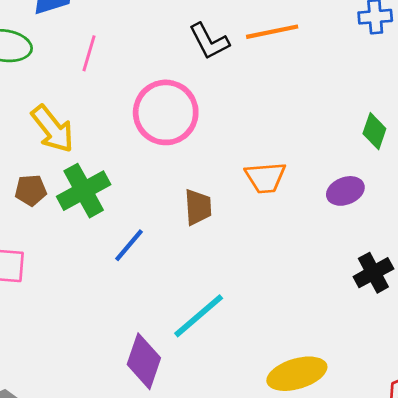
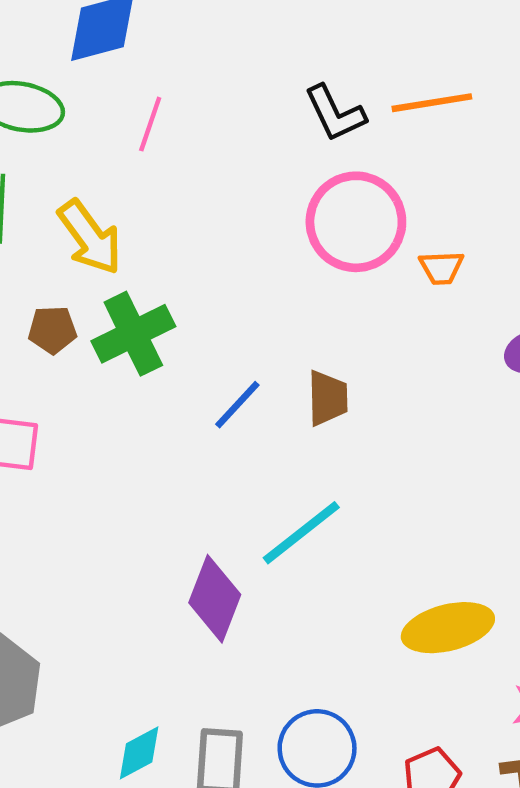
pink circle: (166, 112) -> (356, 222), moved
orange trapezoid: (265, 178) -> (441, 268), moved, size x0.7
brown trapezoid: (198, 207) -> (328, 398), moved
blue line: (129, 245) -> (237, 405), moved

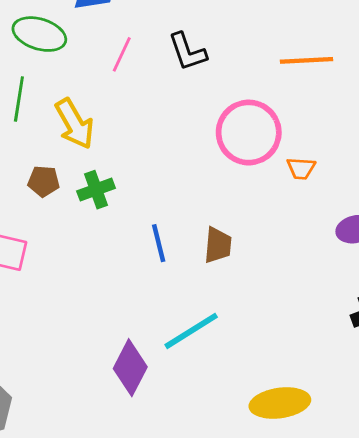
black L-shape: (335, 113) -> (187, 52), moved
green cross: (133, 334) -> (96, 190), size x0.7
blue line: (237, 405) -> (159, 243), turned -63

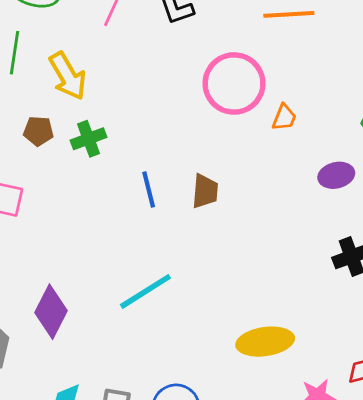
orange trapezoid: (301, 168) -> (284, 117), turned -72
cyan line: (191, 331) -> (145, 291), moved
purple diamond: (130, 368) -> (51, 312), moved

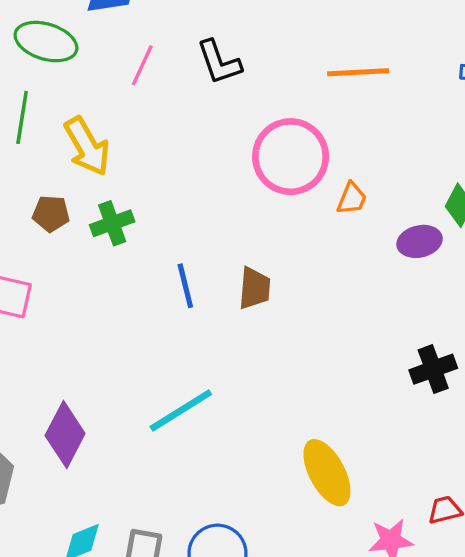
purple ellipse: (336, 175) -> (420, 241), moved
yellow ellipse: (265, 342) -> (327, 473), turned 70

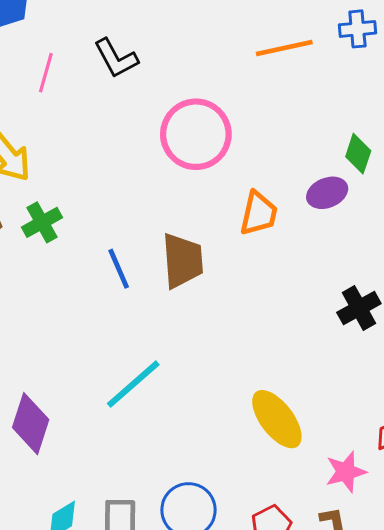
orange line: (358, 72) -> (284, 48), moved
orange trapezoid: (352, 199) -> (259, 213), moved, size x1.4
brown trapezoid: (254, 288) -> (183, 261), size x1.4

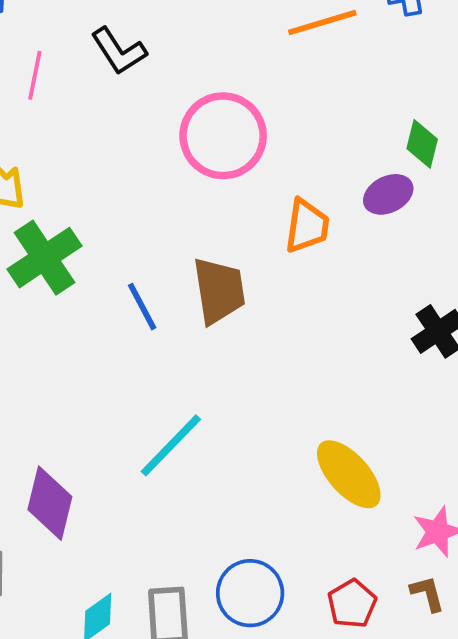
green cross: (42, 222) -> (44, 258), size x1.5

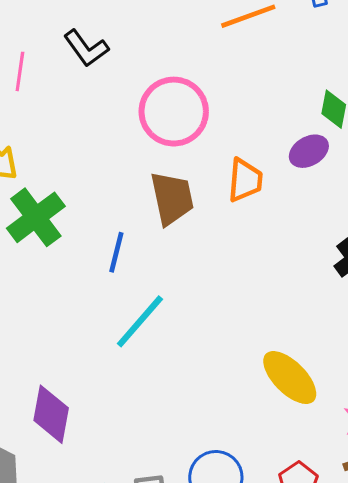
brown trapezoid: (219, 291) -> (172, 198), moved
blue line: (142, 307) -> (116, 252), turned 45
cyan line: (171, 445) -> (140, 321), moved

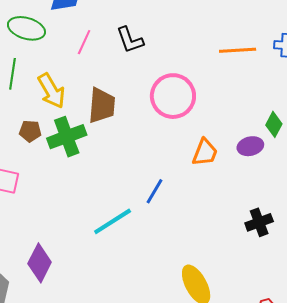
brown trapezoid: (172, 198) -> (102, 105), moved
blue line: (116, 252) -> (155, 191), moved

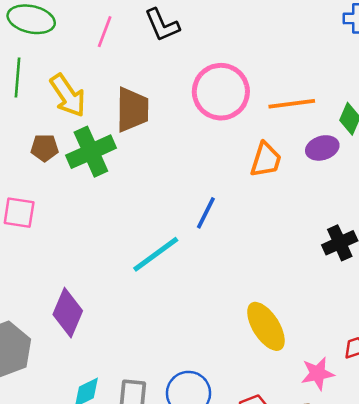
orange line: (238, 50) -> (292, 104), moved

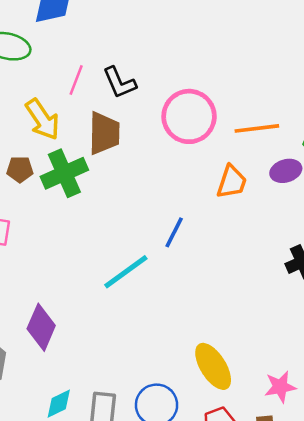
black L-shape: (162, 25) -> (119, 83), moved
pink line: (105, 32) -> (76, 80), moved
yellow ellipse: (266, 326) -> (213, 366), moved

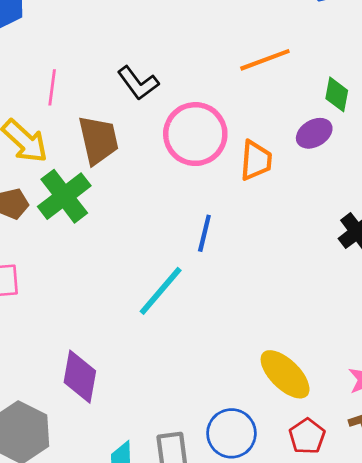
black L-shape: (119, 83) -> (138, 83), moved
pink circle: (189, 116) -> (195, 134), moved
orange line: (257, 128) -> (265, 60), moved

